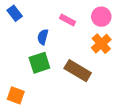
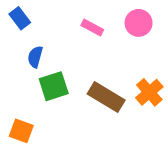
blue semicircle: (43, 37) -> (35, 57), moved
orange cross: (101, 44) -> (149, 92), moved

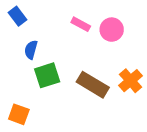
pink circle: (139, 23) -> (112, 30), moved

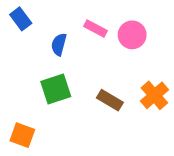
blue semicircle: (31, 50) -> (59, 44), moved
brown rectangle: (93, 85) -> (110, 100), size x0.7

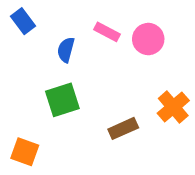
brown rectangle: (110, 100) -> (123, 128), moved, turned -55

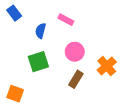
pink circle: (148, 39) -> (75, 52), moved
brown rectangle: (123, 128) -> (76, 79), turned -35

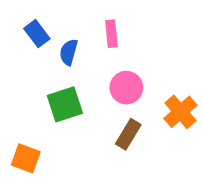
blue rectangle: (14, 13) -> (37, 34), moved
pink rectangle: (66, 20) -> (111, 34), turned 56

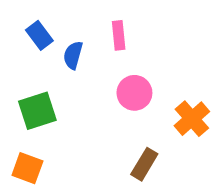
green square: (65, 104) -> (37, 111), moved
brown rectangle: (128, 134) -> (144, 164), moved

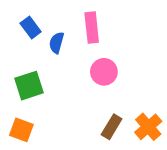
pink rectangle: (119, 35) -> (92, 27), size x1.4
orange cross: (192, 119) -> (148, 127), moved

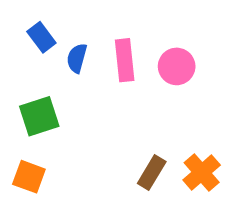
pink rectangle: (92, 27) -> (125, 60), moved
pink circle: (104, 72) -> (177, 66), moved

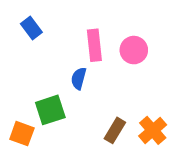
blue semicircle: (77, 58) -> (79, 78), moved
green square: (39, 116) -> (50, 110), moved

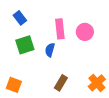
green square: (50, 110) -> (25, 45), moved
brown rectangle: (115, 130) -> (61, 83), moved

